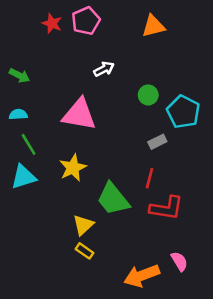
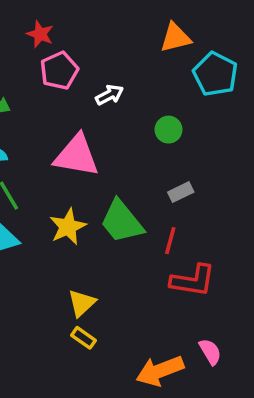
pink pentagon: (86, 21) -> (59, 71), moved
cyan pentagon: (183, 112) -> (215, 74), moved
green trapezoid: (113, 199) -> (122, 222), moved

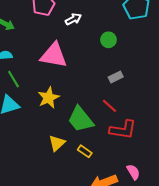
green trapezoid: (122, 222) -> (81, 119), moved
red line: (170, 241) -> (110, 106), turned -63
yellow rectangle: (83, 338) -> (85, 151), moved

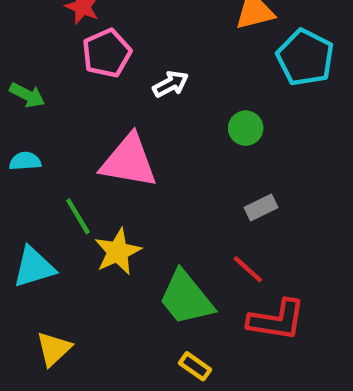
green line: (13, 79) -> (78, 216), moved
yellow triangle: (57, 143) -> (54, 349), moved

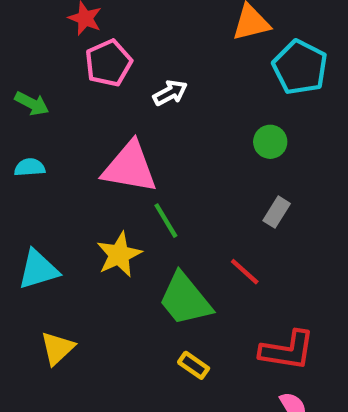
green circle: (246, 128) -> (270, 142), moved
gray rectangle: (261, 208) -> (277, 212), moved, turned -32
green line: (78, 216) -> (166, 221), moved
red L-shape: (277, 320) -> (287, 350), moved

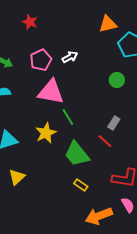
pink pentagon: (108, 63) -> (41, 60), moved
gray rectangle: (277, 212) -> (114, 123), moved

